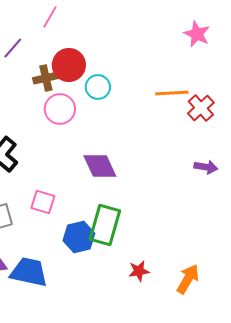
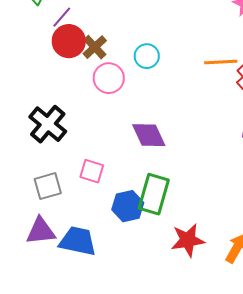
red circle: (69, 65) -> (69, 41), moved
brown cross: (46, 78) -> (95, 47), turned -30
red star: (139, 271) -> (188, 240), size x1.6

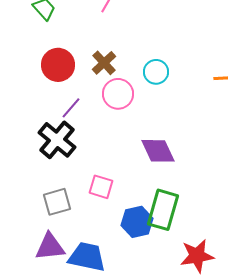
purple line: (62, 17) -> (71, 108), moved
red circle: (69, 41) -> (58, 65), moved

